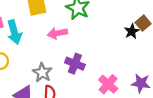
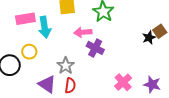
purple cross: (75, 64) -> (95, 48), moved

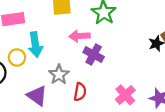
cyan arrow: (45, 27) -> (35, 45), moved
red semicircle: (70, 86) -> (80, 92), moved

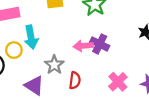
pink arrow: (79, 36) -> (83, 46), moved
purple cross: (94, 54) -> (100, 44), moved

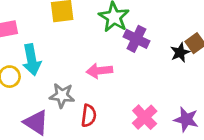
purple cross: (100, 44) -> (136, 39), moved
gray star: (54, 65) -> (62, 95), turned -30

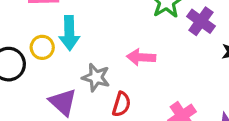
purple cross: (136, 39) -> (201, 21), moved

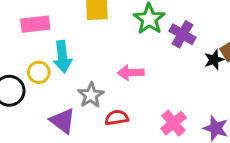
gray star: (96, 77) -> (91, 95), turned 30
red semicircle: (121, 104) -> (117, 118), turned -110

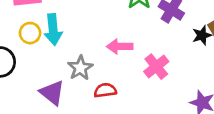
yellow circle: (39, 72) -> (30, 33), moved
pink cross: (173, 123) -> (156, 67), moved

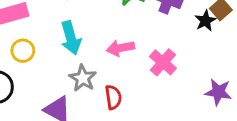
cyan arrow: (53, 30) -> (71, 38), moved
red semicircle: (105, 90) -> (113, 97), turned 100

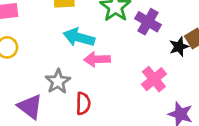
cyan arrow: (71, 38) -> (79, 37), moved, turned 112
pink cross: (163, 62) -> (154, 79), moved

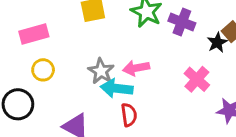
cyan arrow: (79, 37) -> (117, 88), moved
gray star: (58, 81) -> (101, 71), moved

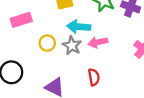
yellow circle: (43, 70) -> (47, 43), moved
cyan arrow: (117, 88) -> (79, 27), moved

